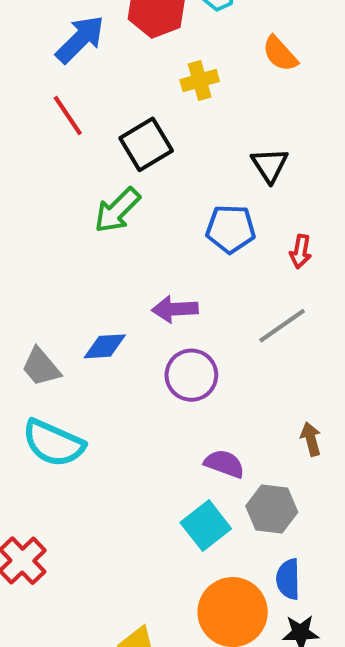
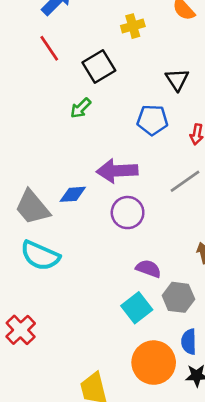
green arrow: (117, 210) -> (81, 108), size x0.7
purple arrow: (175, 309) -> (117, 171), size x1.4
gray trapezoid: (41, 367) -> (32, 207), size x1.4

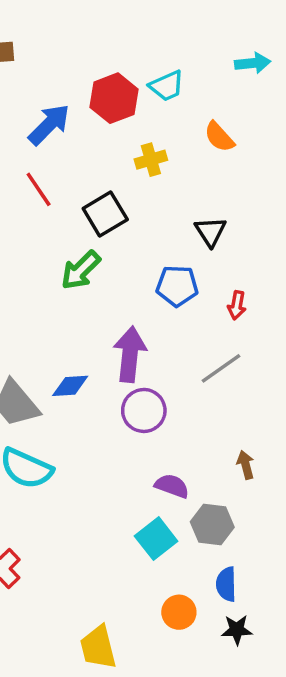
green arrow: (81, 108) -> (81, 270), size x1.4
purple arrow: (117, 171) -> (130, 354), turned 99
orange circle: (154, 363) -> (179, 612), size x0.6

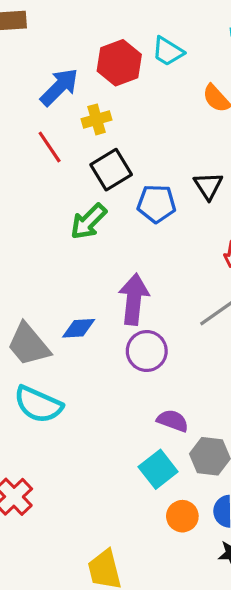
cyan trapezoid: (167, 86) -> (168, 51), turned 56
yellow cross: (151, 160) -> (97, 119), moved
blue pentagon: (177, 286) -> (156, 204), moved
orange circle: (179, 612) -> (182, 516), moved

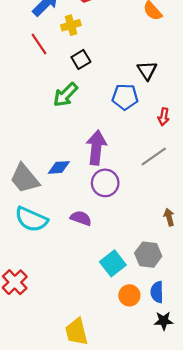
black square: (111, 170) -> (81, 59), size x0.7
blue pentagon: (156, 204) -> (125, 97), moved
purple semicircle: (173, 421) -> (81, 218), moved

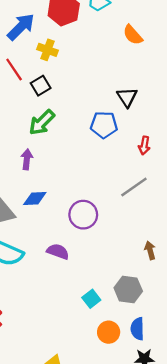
yellow cross: (71, 25) -> (48, 50), turned 36
black square: (81, 59) -> (41, 86), moved
purple arrow: (96, 148) -> (27, 159), moved, size x0.6
cyan square: (113, 263) -> (91, 299), size x0.7

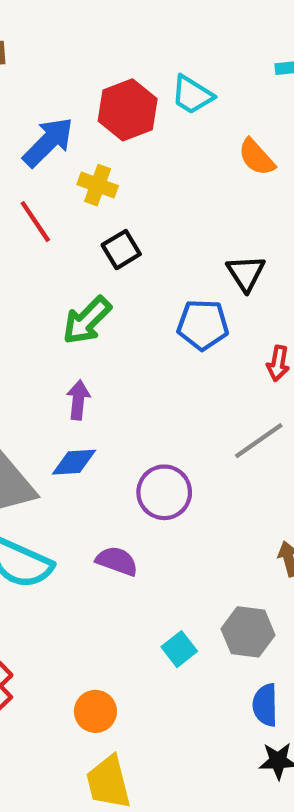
black square: (41, 86) -> (121, 250), moved
purple arrow: (27, 159) -> (78, 400), moved
orange circle: (109, 332) -> (95, 711), moved

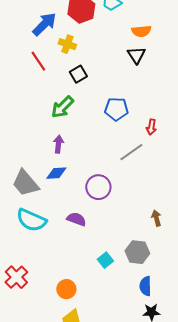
orange semicircle: (257, 157) -> (141, 31), turned -54
black triangle: (246, 273) -> (136, 55), moved
gray line: (259, 441) -> (131, 152), moved

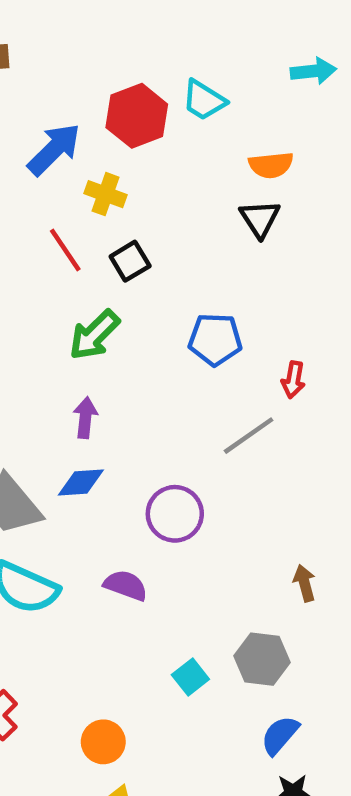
red line: (38, 61) -> (65, 250), moved
blue semicircle: (145, 286) -> (280, 735), turned 42

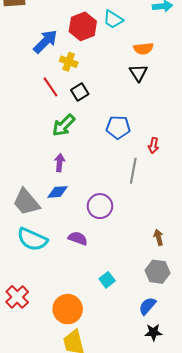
gray line: (249, 436) -> (133, 171), turned -45
gray hexagon: (262, 659) -> (158, 272), moved
orange circle: (103, 742) -> (68, 309), size x1.5

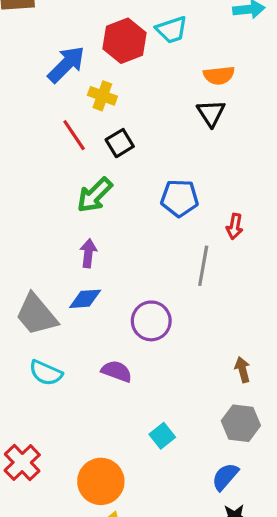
cyan trapezoid: (113, 19) -> (172, 30), turned -50
cyan semicircle: (32, 239) -> (46, 373), size x0.7

